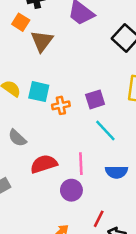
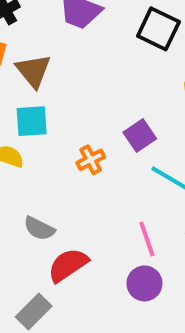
cyan square: (39, 92) -> (32, 121), moved
red semicircle: (44, 164) -> (68, 265), moved

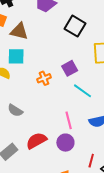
black square: (158, 29) -> (75, 26), moved
brown triangle: (33, 71) -> (19, 31), turned -42
red semicircle: (68, 265) -> (36, 141), moved

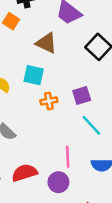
brown triangle: (19, 31) -> (46, 43), moved
cyan square: (16, 56) -> (34, 75), moved

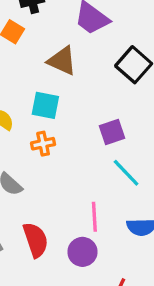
orange cross: (49, 101) -> (43, 144), moved
red semicircle: (25, 173) -> (36, 240), turned 90

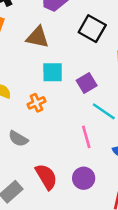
cyan square: (45, 105) -> (53, 72), moved
pink line: (94, 217) -> (86, 137), moved

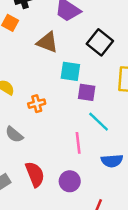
cyan square: (53, 72) -> (70, 71), moved
purple square: (87, 83) -> (87, 92), turned 30

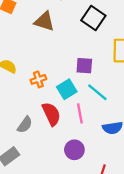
cyan square: (70, 71) -> (67, 89), moved, turned -36
gray semicircle: (14, 134) -> (25, 125), moved, turned -90
red semicircle: (35, 174) -> (51, 114), moved

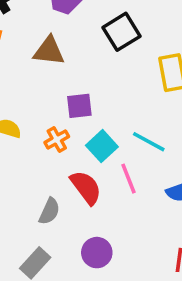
black square: (93, 18) -> (121, 32), turned 35
purple square: (84, 66) -> (79, 106), moved
purple circle: (74, 150) -> (97, 253), moved

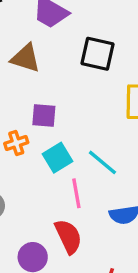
black square: (121, 32) -> (98, 54), turned 33
red semicircle: (86, 187) -> (68, 236), moved

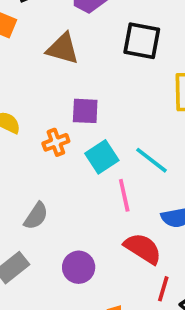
red semicircle: (68, 236) -> (143, 248), moved, turned -30

